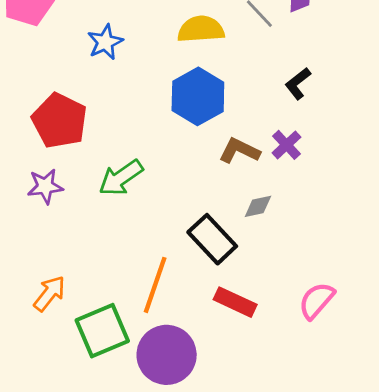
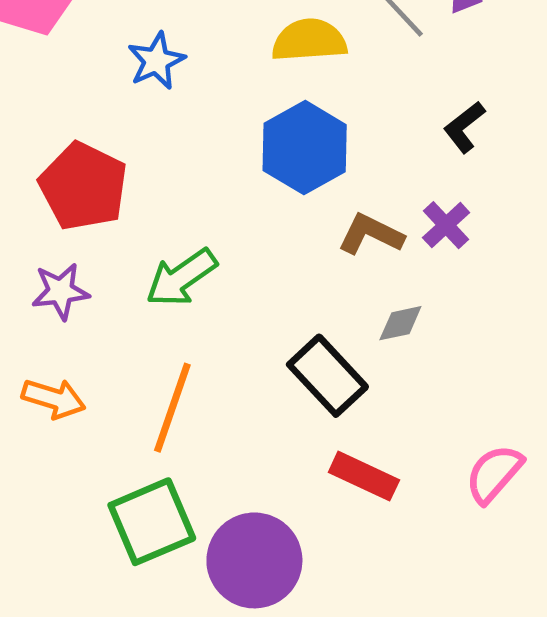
orange line: (155, 285) -> (172, 408), moved
orange arrow: (49, 293) -> (54, 398), moved, turned 69

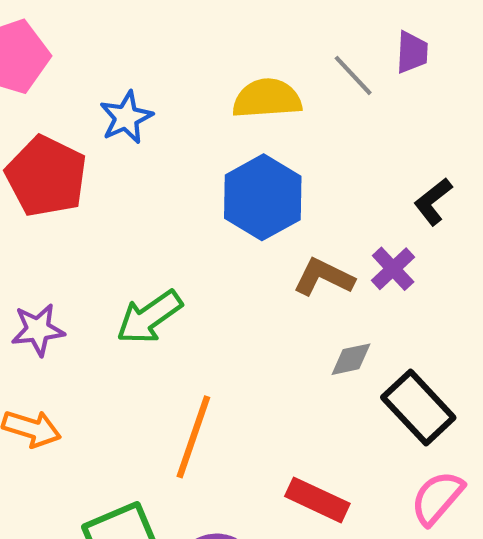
black L-shape: (464, 127) -> (433, 202), moved
red pentagon: (83, 186) -> (46, 176), moved
black rectangle: (327, 376) -> (418, 407), moved
orange line: (172, 408) -> (193, 437), moved

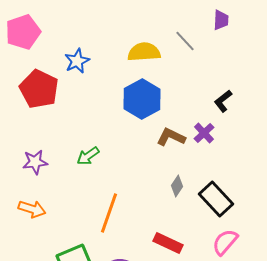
purple trapezoid: (412, 52) -> (221, 20), moved
green arrow: (149, 317) -> (88, 156), size x0.7
gray diamond: (351, 359) -> (177, 186), moved, turned -45

